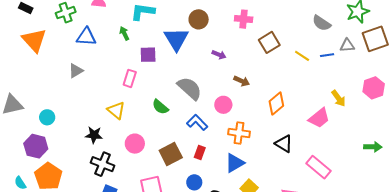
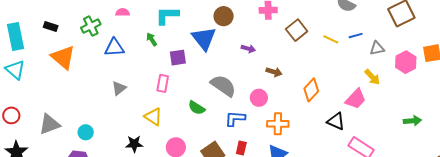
gray triangle: (347, 45) -> (377, 48), moved
gray triangle: (76, 71) -> (119, 88), moved
blue L-shape: (197, 122) -> (235, 119), turned -35
black triangle: (284, 144) -> (336, 121), moved

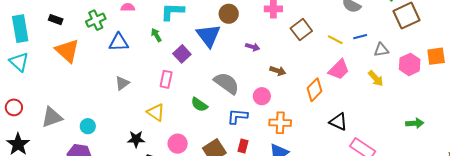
purple square: (178, 58) -> (182, 54), turned -36
pink trapezoid: (356, 99) -> (339, 70), moved

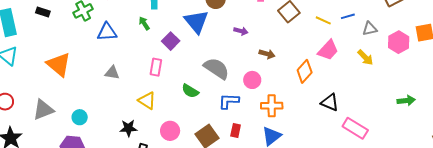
orange triangle: (67, 51) -> (59, 64), moved
gray triangle: (122, 83) -> (112, 73), turned 49

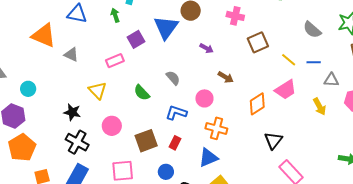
orange triangle: (59, 64) -> (44, 35), moved, turned -32
pink rectangle: (156, 67) -> (115, 61), turned 42
gray semicircle: (216, 68) -> (173, 78), size x0.6
black triangle: (330, 102) -> (273, 140), turned 30

